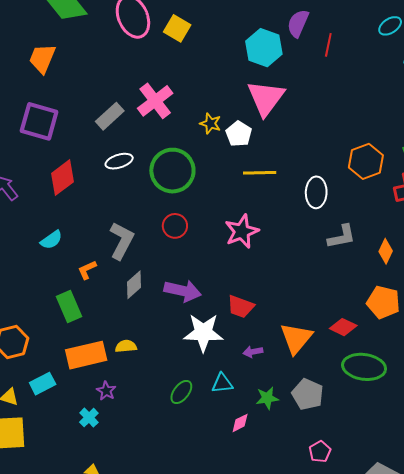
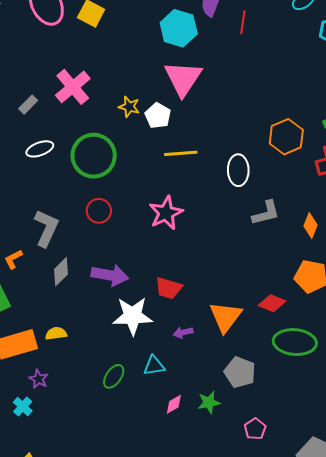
gray rectangle: (110, 116) -> (28, 105), size x0.7
green star: (267, 398) -> (209, 402), moved

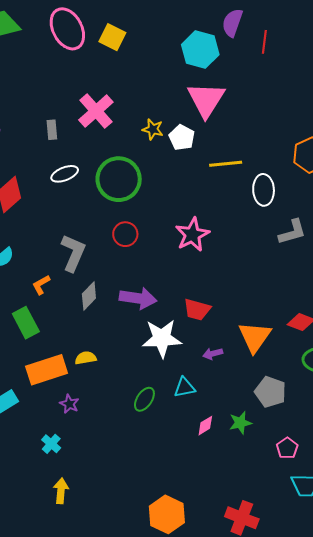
gray rectangle: (28, 105) -> (52, 130), turned -48
yellow line: (181, 153) -> (226, 164), moved
cyan cross: (23, 407) -> (51, 444), moved

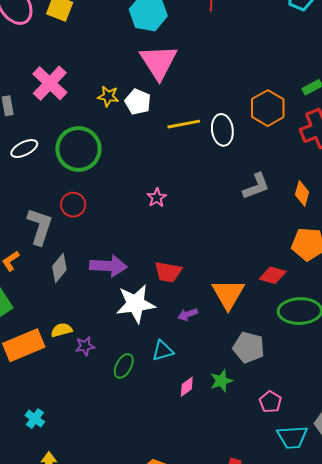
white ellipse: (264, 190) -> (222, 130), moved
red circle: (125, 234) -> (73, 205), moved
pink star: (192, 235) -> (157, 198), size x0.6
purple star: (69, 404) -> (85, 346), moved, turned -30

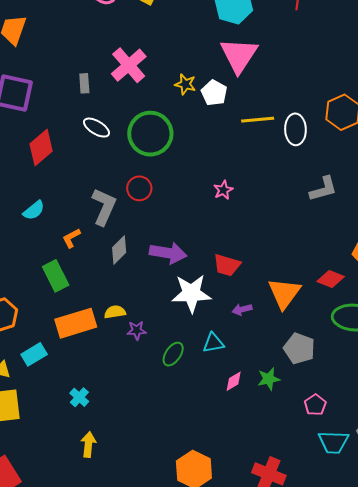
white ellipse: (24, 149) -> (96, 128), turned 52

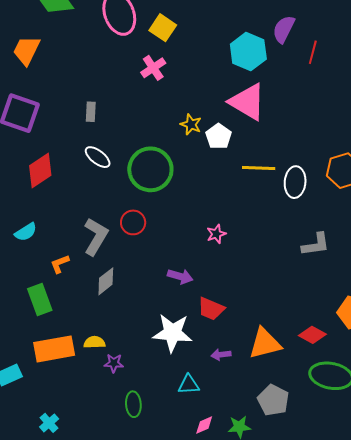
pink triangle: (239, 55) -> (247, 102), turned -39
pink cross: (129, 65) -> (153, 68), moved, size x0.7
purple arrow: (168, 253) -> (180, 276), moved, size x0.7
orange triangle: (284, 293) -> (265, 343), turned 33
green ellipse: (173, 354) -> (133, 404), moved, turned -45

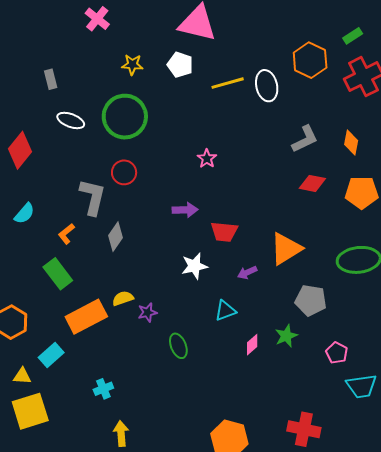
yellow star: (191, 124) -> (132, 65), moved
white star: (172, 333) -> (194, 266), size x0.7
red diamond: (312, 335) -> (312, 183), moved
cyan cross: (49, 423) -> (103, 389), turned 36

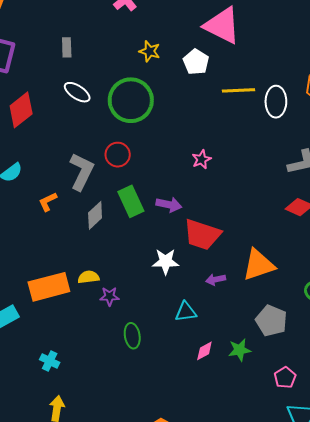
red trapezoid: (224, 232) -> (202, 235), size x1.4
green rectangle: (58, 274) -> (131, 201), moved
cyan cross: (103, 389) -> (50, 361), turned 36

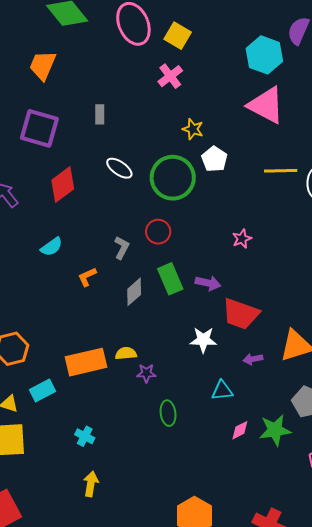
gray rectangle: (67, 47) -> (100, 114), moved
white pentagon: (196, 62) -> (214, 159), moved
gray L-shape: (82, 172) -> (122, 248), size x0.6
green star: (240, 350) -> (275, 430), size x1.4

